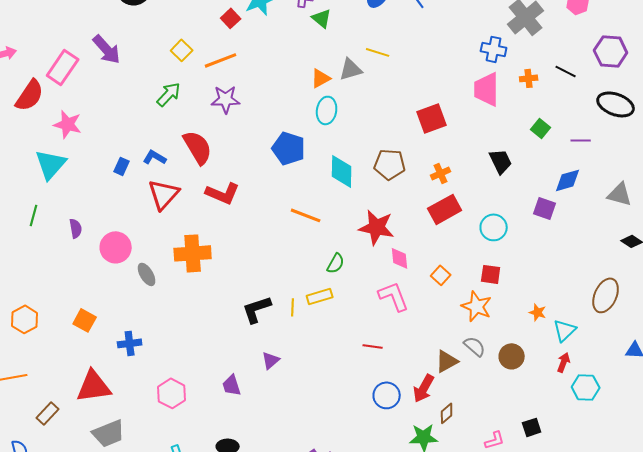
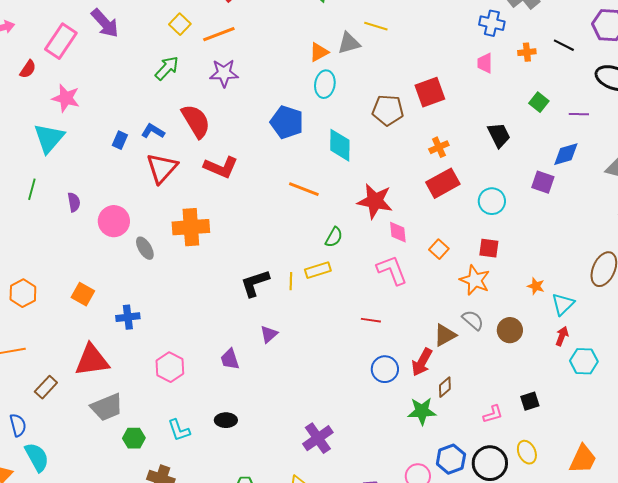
pink trapezoid: (487, 89) -> (485, 63), size x0.6
red semicircle: (30, 95) -> (28, 69), size x0.6
brown pentagon: (390, 164) -> (388, 110), moved

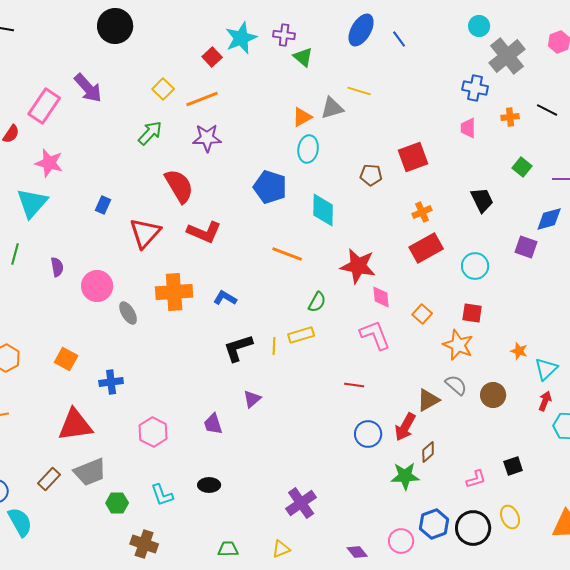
brown pentagon: (388, 110) -> (371, 175), size x0.7
blue L-shape: (153, 131) -> (225, 298), moved
brown rectangle: (46, 387) -> (49, 479), moved

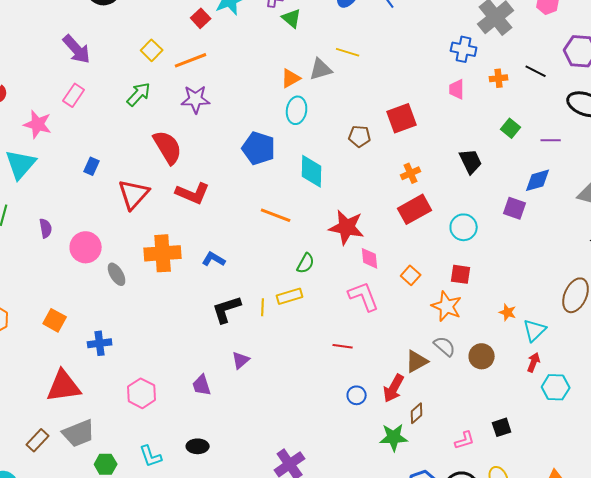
pink rectangle: (44, 106) -> (74, 95), moved, size x0.7
blue circle: (368, 434) -> (357, 395), size x0.7

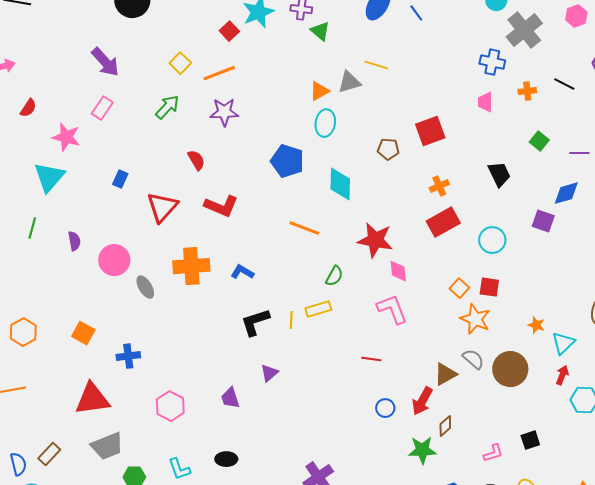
red semicircle: (168, 147) -> (196, 160), size x0.6
orange square: (411, 275) -> (459, 288), moved
brown circle: (482, 356) -> (510, 369), size x1.4
brown rectangle: (38, 440) -> (49, 454), moved

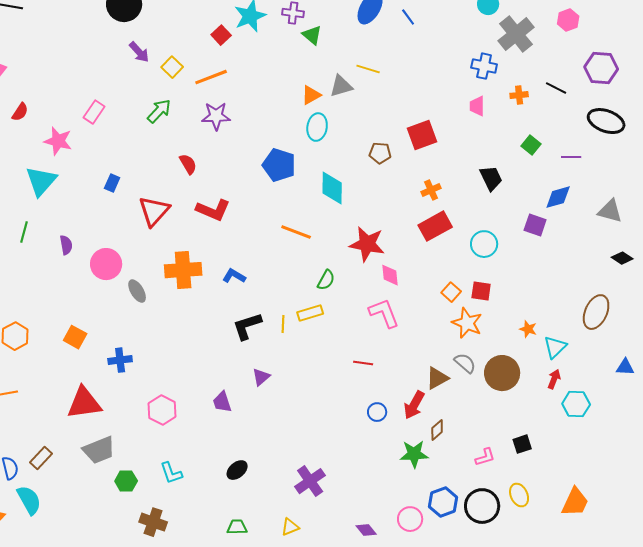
purple arrow: (105, 62) -> (139, 52), moved, size x0.7
black ellipse: (226, 459) -> (237, 470), moved, turned -40

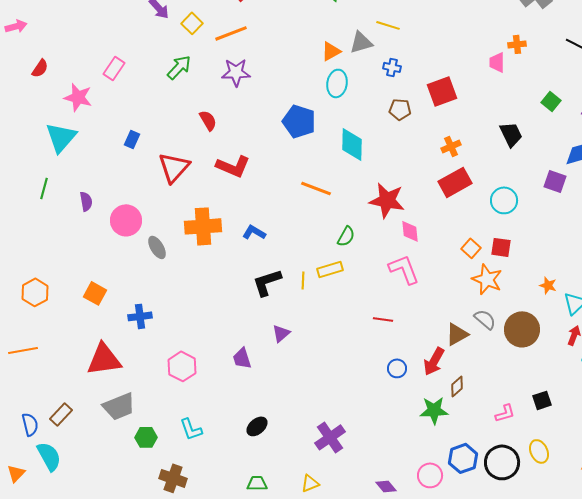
blue cross: (484, 66) -> (392, 67), moved, size x0.7
orange cross: (519, 95) -> (517, 44), moved

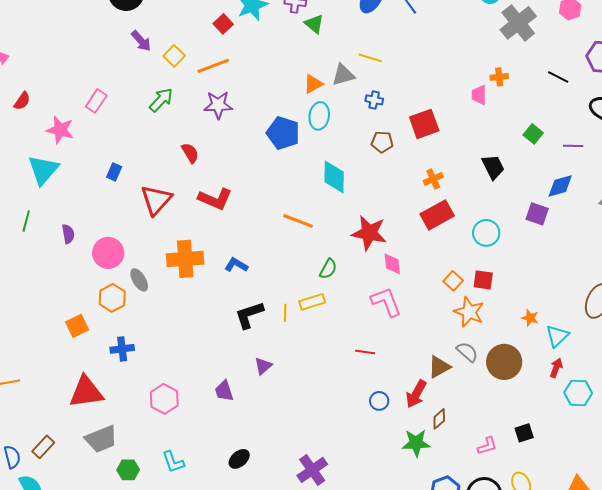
blue pentagon: (299, 121) -> (283, 133), moved
orange hexagon: (35, 292) -> (112, 298), moved
orange square: (95, 293) -> (77, 326), turned 35

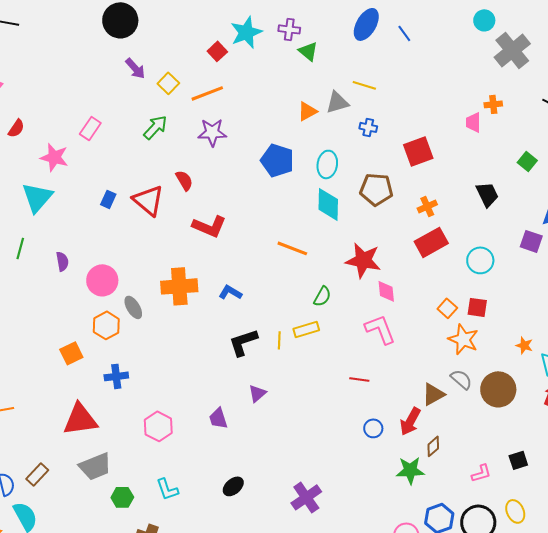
cyan ellipse: (319, 116) -> (327, 164), moved
brown pentagon: (382, 142) -> (376, 189), moved, size x1.5
red triangle: (156, 200) -> (148, 200), moved, turned -32

